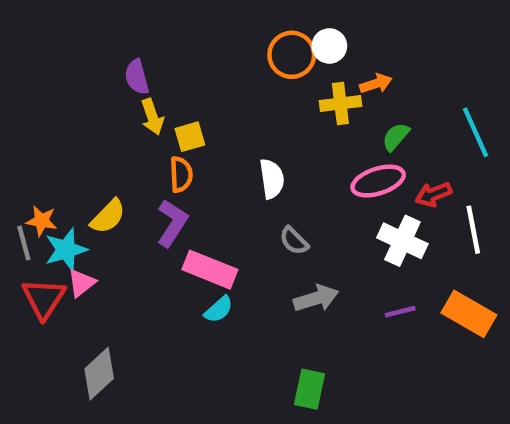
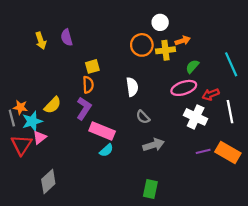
orange circle: (292, 55) -> (142, 45), moved
yellow arrow: (152, 117) -> (41, 41), moved
purple line: (400, 312) -> (203, 151), moved

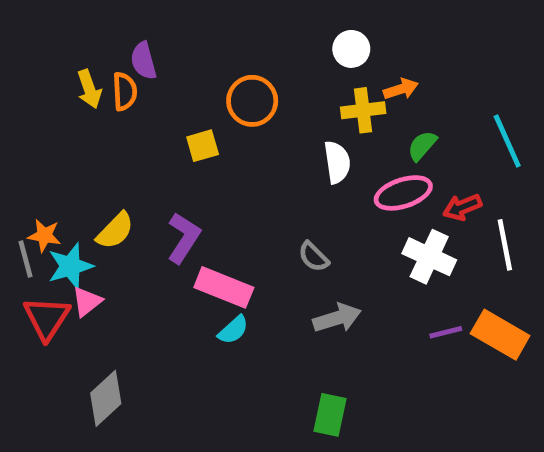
purple semicircle: (67, 37) -> (144, 61), moved
orange circle: (142, 45) -> (252, 101), moved
orange semicircle: (88, 85) -> (125, 91), moved
white semicircle: (132, 87) -> (337, 162), moved

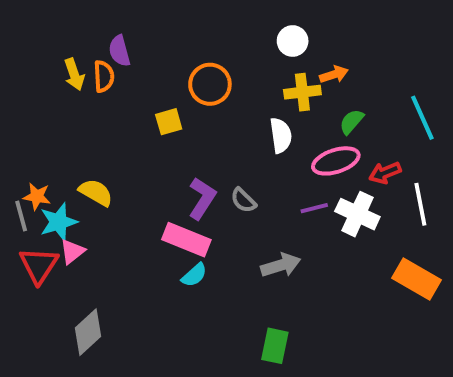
yellow semicircle: (115, 231) -> (96, 192), turned -104
purple L-shape: (184, 238) -> (202, 198), moved
gray semicircle: (314, 257) -> (243, 200), moved
purple line: (446, 332) -> (314, 208), moved

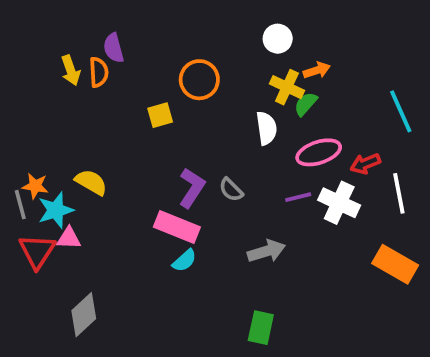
yellow cross: (302, 92) -> (287, 87), turned 32
green semicircle: (352, 122) -> (306, 104), moved
pink triangle: (72, 251) -> (69, 238), turned 40

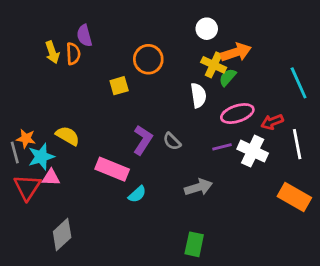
orange arrow: (317, 70) -> (236, 52), size x1.5
pink rectangle: (177, 227) -> (112, 169), moved

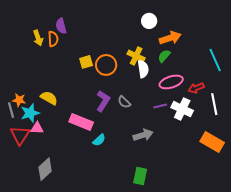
orange circle: (148, 59) -> (106, 65), moved
yellow cross: (214, 65) -> (136, 56), moved

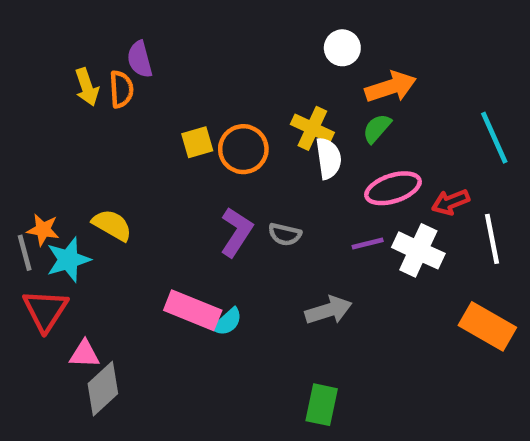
gray semicircle: (124, 102) -> (285, 234), turned -32
pink rectangle: (81, 122) -> (193, 310), moved
pink triangle: (37, 128) -> (84, 354), moved

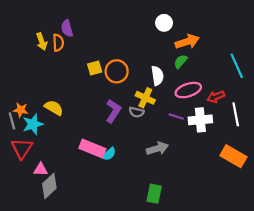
yellow cross: (312, 128) -> (145, 98), moved
purple line: (368, 244) -> (176, 117), turned 32
white cross: (418, 250) -> (200, 120), turned -30

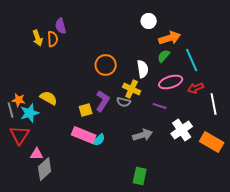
cyan line: (237, 66) -> (192, 60), moved
yellow square: (95, 68) -> (86, 110), moved
white cross: (200, 120) -> (182, 130), moved, turned -30

